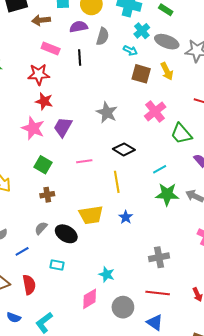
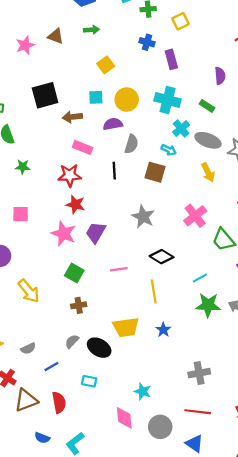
gray semicircle: (103, 36) -> (131, 144), moved
black line: (80, 57) -> (114, 171), moved
brown square: (141, 74) -> (155, 172), moved
pink diamond: (90, 299) -> (124, 418), turned -65

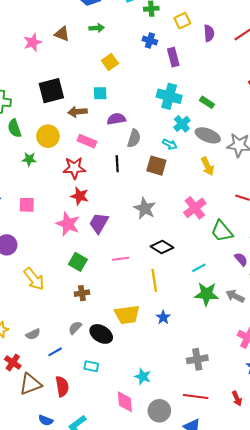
purple semicircle: (220, 76) -> (209, 33), moved
yellow circle: (127, 100) -> (48, 136), moved

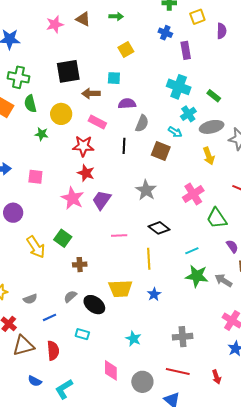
gray ellipse: (208, 135) -> (212, 127), turned -40
green square: (78, 262) -> (63, 238), moved
cyan star: (143, 377) -> (133, 339), moved

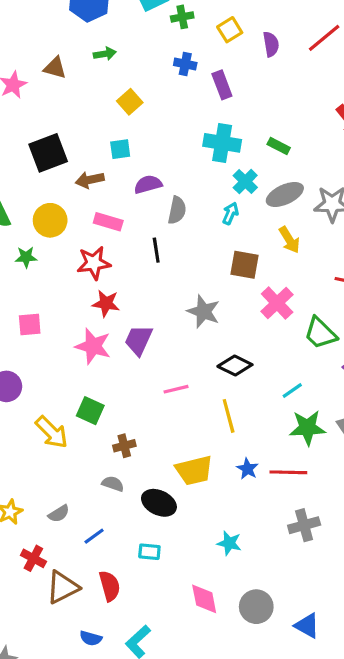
cyan arrow: (175, 132) -> (230, 213), turned -88
brown square: (161, 151) -> (245, 265), moved
gray semicircle: (70, 297) -> (113, 484), moved, turned 72
red line: (178, 371) -> (288, 472), moved

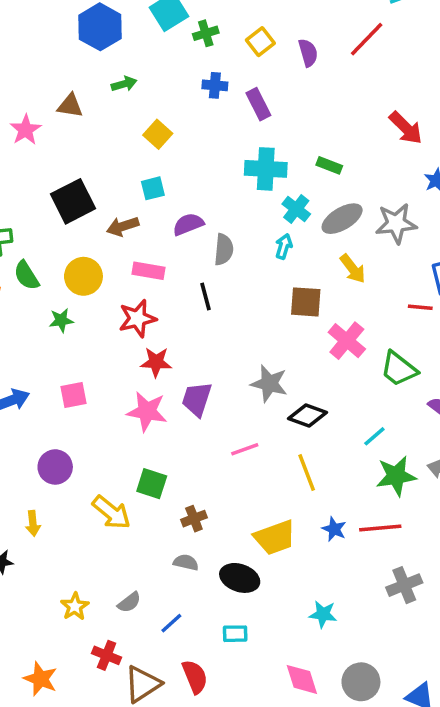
gray star: (204, 311) -> (269, 384), moved

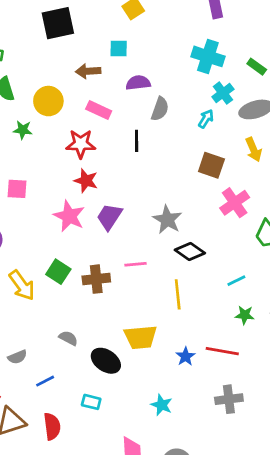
black square: (73, 201) -> (58, 23), moved
green star: (396, 476) -> (245, 315), size x0.6
brown cross: (194, 519) -> (96, 279), moved, size x1.4
blue star: (334, 529) -> (185, 356), moved

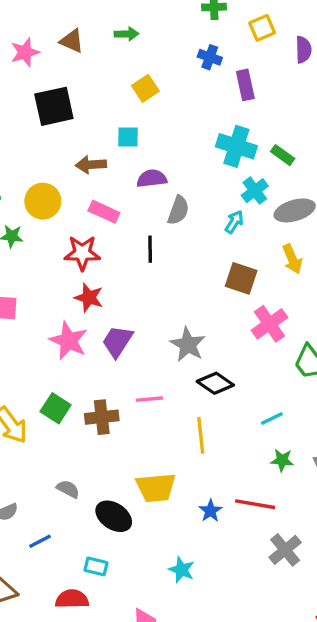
green rectangle: (257, 67) -> (283, 155), moved
gray cross: (229, 399) -> (285, 550), moved, turned -32
red semicircle: (52, 426) -> (72, 599), moved, turned -84

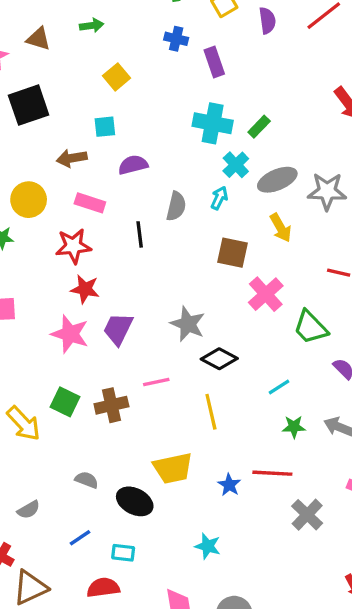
green rectangle: (283, 155) -> (259, 127), turned -75
gray semicircle: (178, 210) -> (176, 206), moved
blue line: (40, 541) -> (80, 538), moved

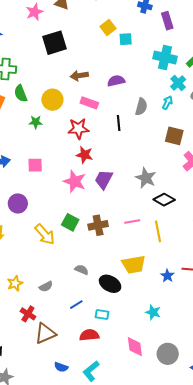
cyan square: (105, 127) -> (126, 39), moved
pink line: (156, 382) -> (132, 221), moved

